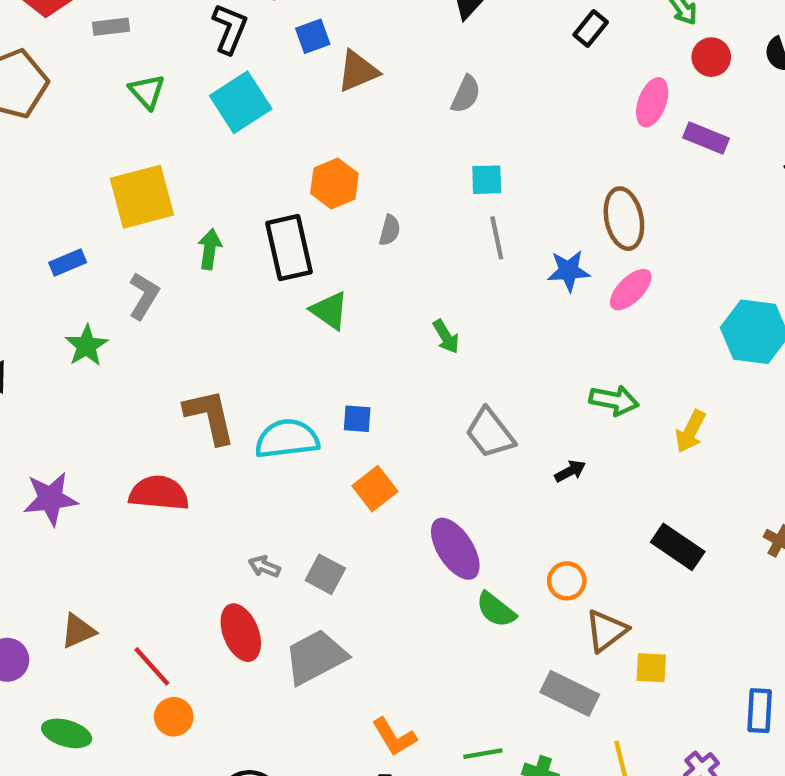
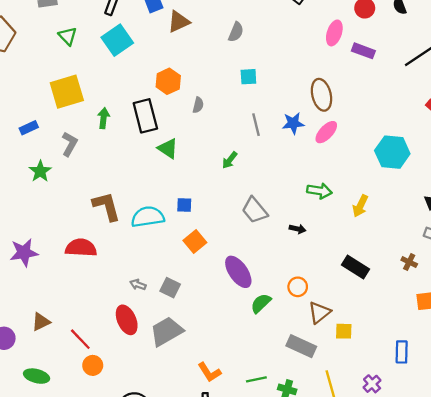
gray line: (497, 238) -> (256, 125), moved
green arrow: (446, 337) -> (230, 160), turned 72
black arrow: (570, 471) -> (298, 229), turned 42
green semicircle: (496, 610) -> (261, 303), turned 100

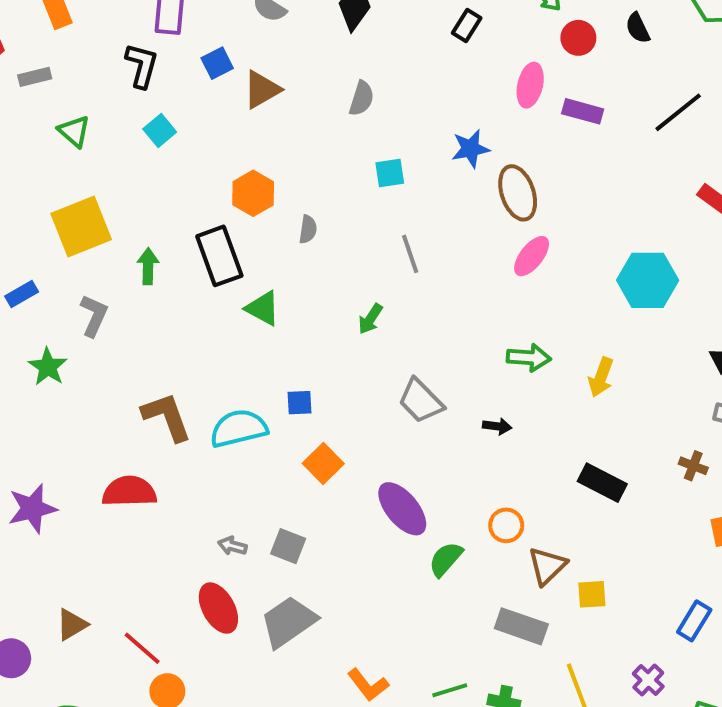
cyan square: (117, 40) -> (160, 131), size x0.6
blue star: (293, 123) -> (470, 149), moved
blue rectangle: (402, 352) -> (694, 621), turned 35

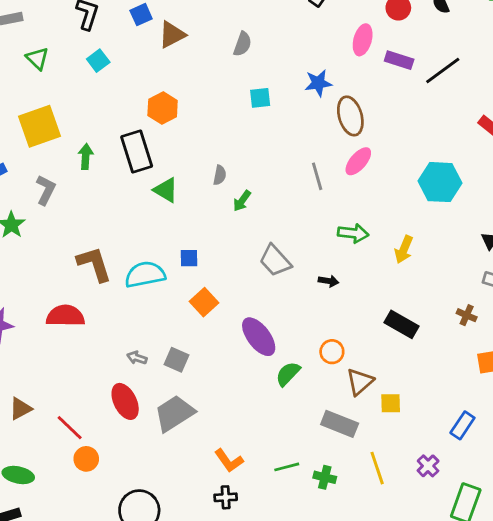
black line: (678, 112) -> (443, 70), moved
gray semicircle: (308, 229) -> (220, 175), moved
gray line: (410, 254) -> (317, 176), moved

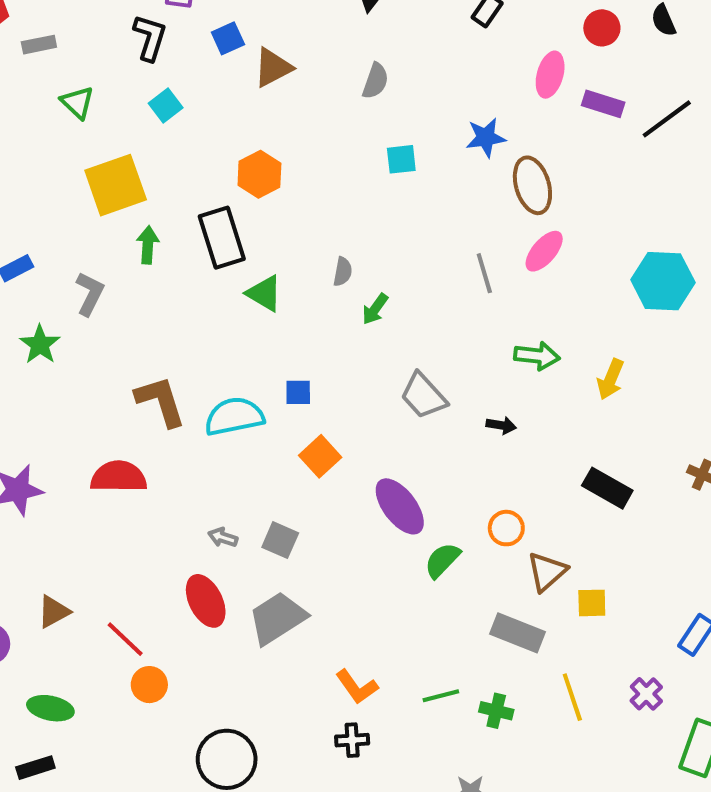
yellow square: (39, 126) -> (116, 185), moved

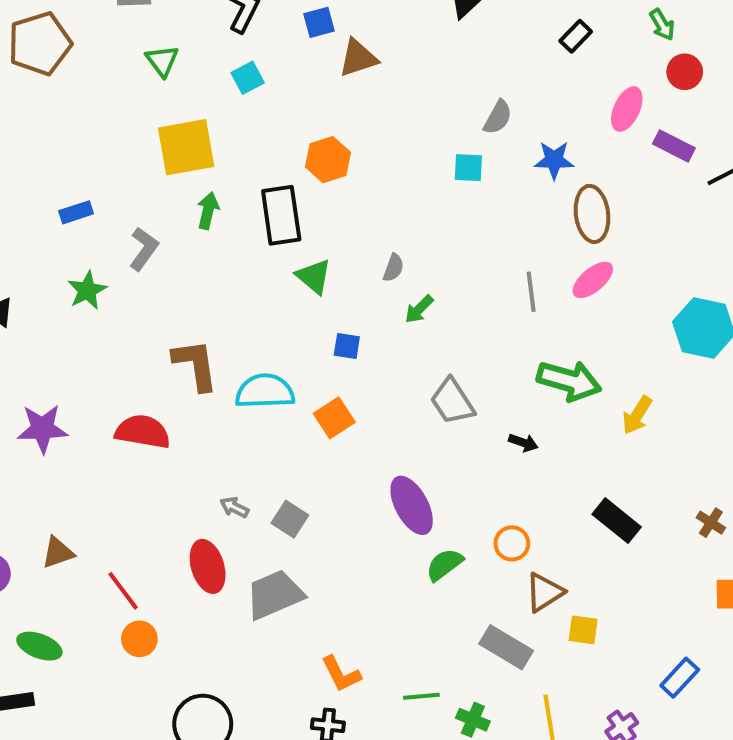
gray semicircle: (375, 81) -> (498, 117), moved
green arrow: (537, 356) -> (569, 381), size x1.4
blue square: (298, 392) -> (347, 346), moved
orange square: (320, 456) -> (334, 418), moved

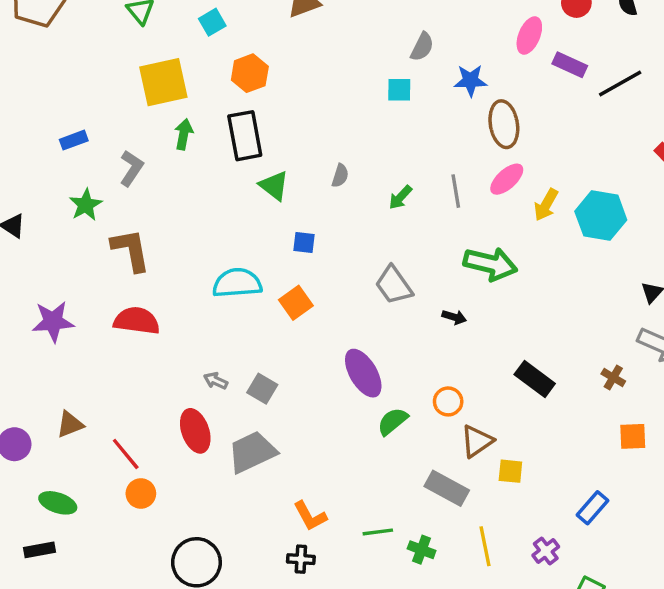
orange hexagon: (328, 160) -> (250, 73), moved
green arrow: (419, 309) -> (400, 197), moved
brown L-shape: (195, 365) -> (131, 250), moved
yellow arrow: (637, 415) -> (546, 205), moved

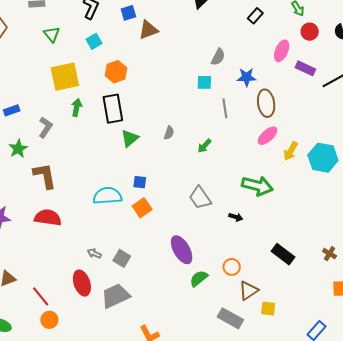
green triangle: (274, 186) -> (130, 138), turned 42
gray line: (456, 191) -> (225, 108), moved
blue square: (304, 242) -> (140, 182), moved

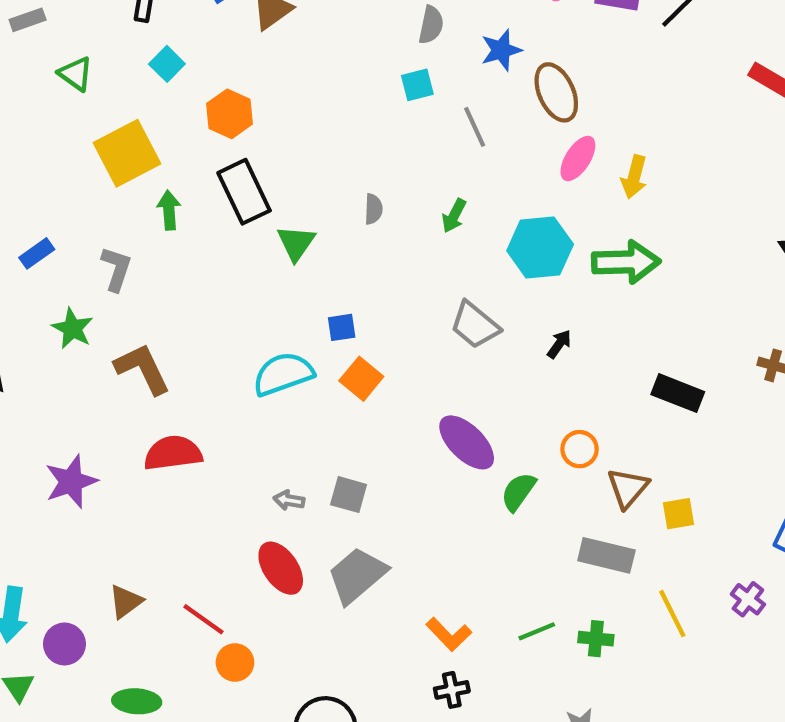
cyan hexagon: (323, 158) -> (540, 247), moved
green arrow: (257, 186) -> (626, 262), moved
black arrow: (236, 217) -> (559, 344), turned -56

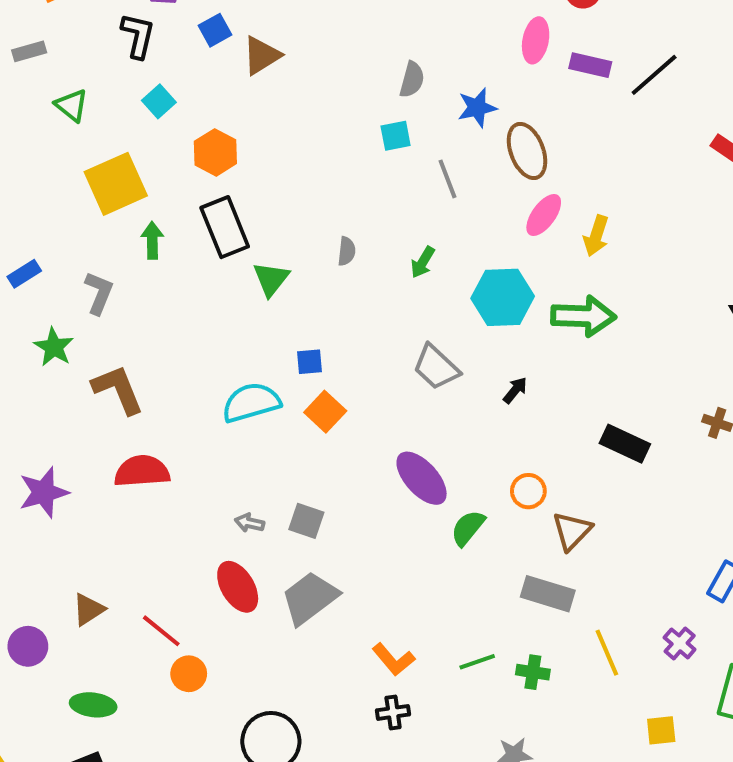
yellow square: (679, 514) -> (661, 730), moved

